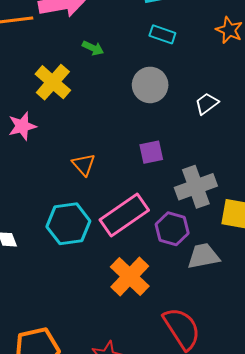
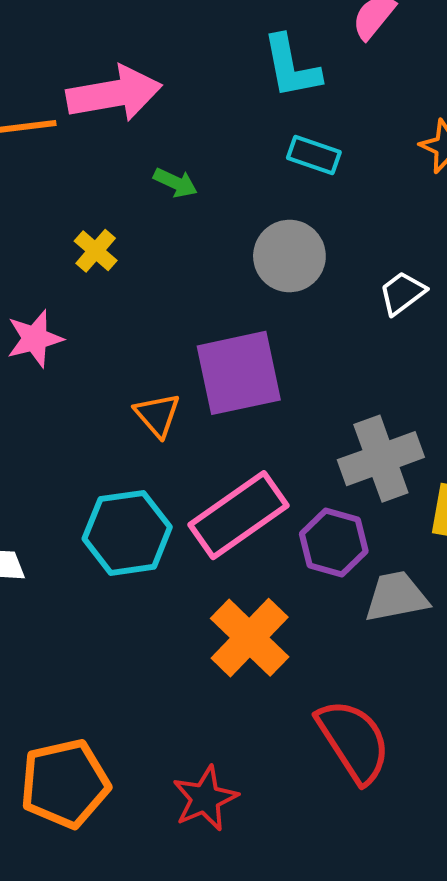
yellow cross: (53, 82) -> (96, 251), size x0.6
purple square: (151, 152) -> (239, 373), moved, size x1.8

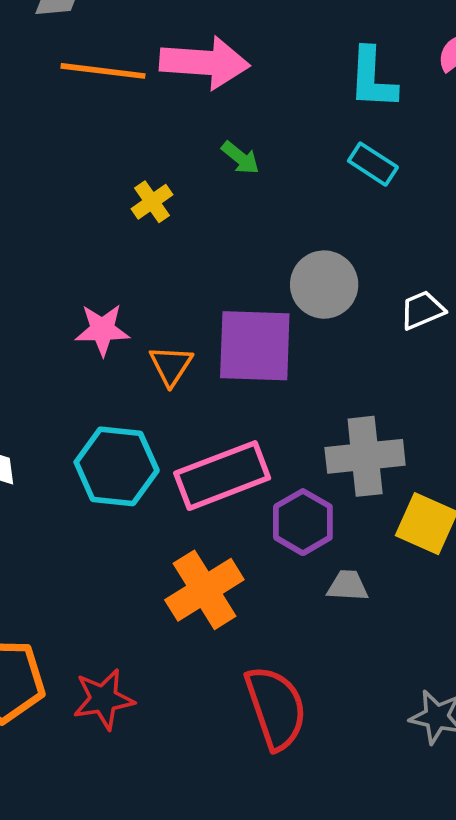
gray circle: (289, 256) -> (324, 285), moved
pink star: (35, 339) -> (102, 330), moved
gray trapezoid: (396, 597) -> (348, 586), size x0.7
red star: (205, 798) -> (104, 699), moved

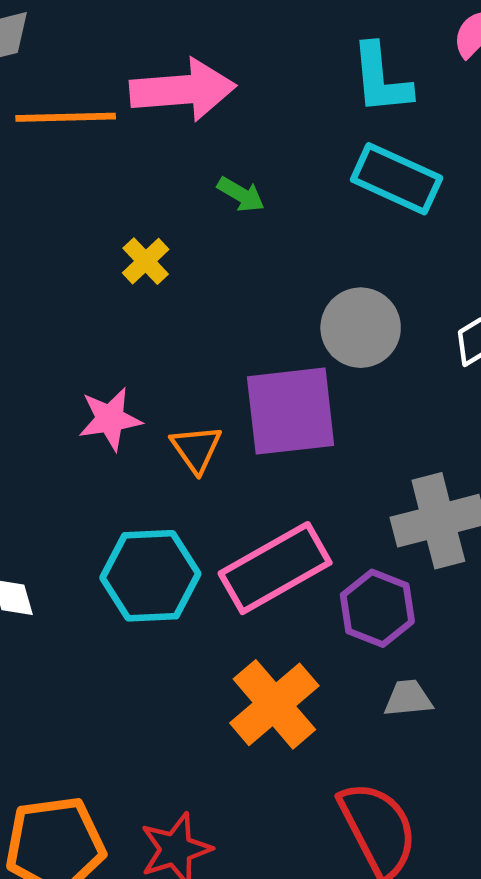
cyan rectangle: (373, 164) -> (397, 179), size x1.5
gray trapezoid: (348, 586) -> (408, 698), moved

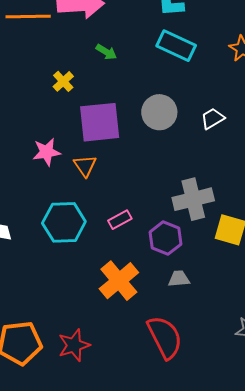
purple square: (291, 411) -> (100, 122), moved
pink rectangle: (275, 568) -> (120, 220), size x0.5

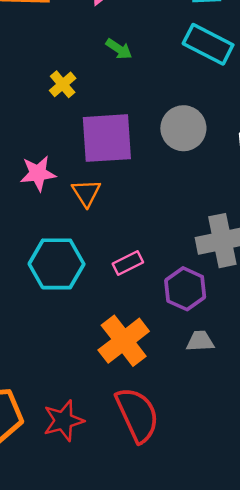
red semicircle: (165, 337) -> (137, 415), moved

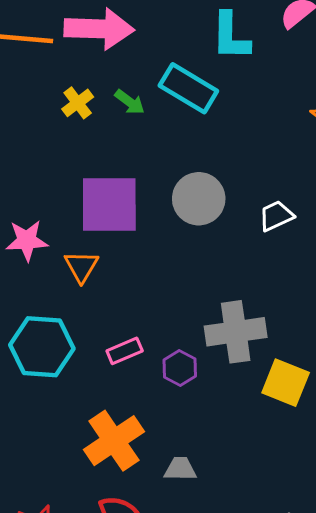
cyan rectangle: (208, 44) -> (188, 88), moved
yellow cross: (63, 84) -> (78, 103), moved
purple hexagon: (185, 289) -> (180, 368), moved, size x0.7
gray trapezoid: (200, 341) -> (180, 469), moved

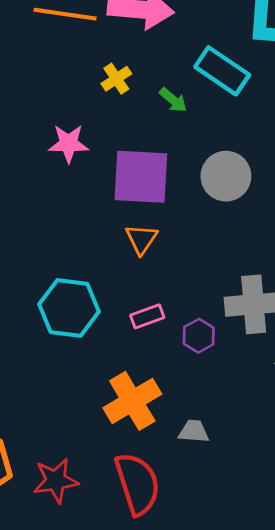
green arrow: (130, 102) -> (173, 100), moved
pink star: (27, 240) -> (69, 143), moved
orange triangle: (81, 266) -> (141, 239), moved

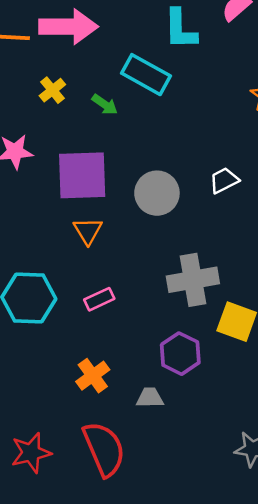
gray circle: (226, 176) -> (157, 193), moved
purple hexagon: (199, 336) -> (180, 354), moved, size x1.4
orange cross: (132, 401) -> (93, 376), size x0.7

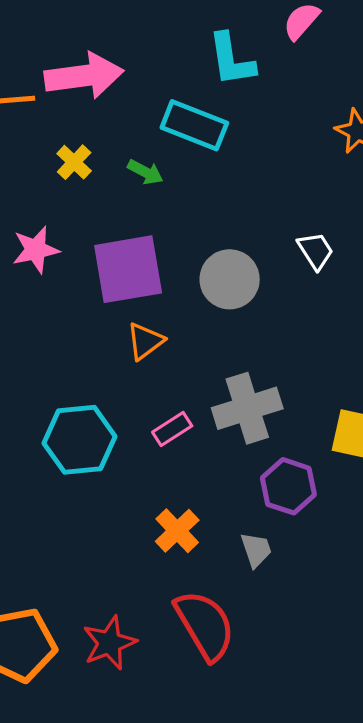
white trapezoid: (224, 180) -> (316, 251), turned 92
orange triangle: (88, 231) -> (145, 341), turned 32
gray cross: (193, 280) -> (247, 408), moved
gray trapezoid: (150, 398) -> (256, 550), turned 80

